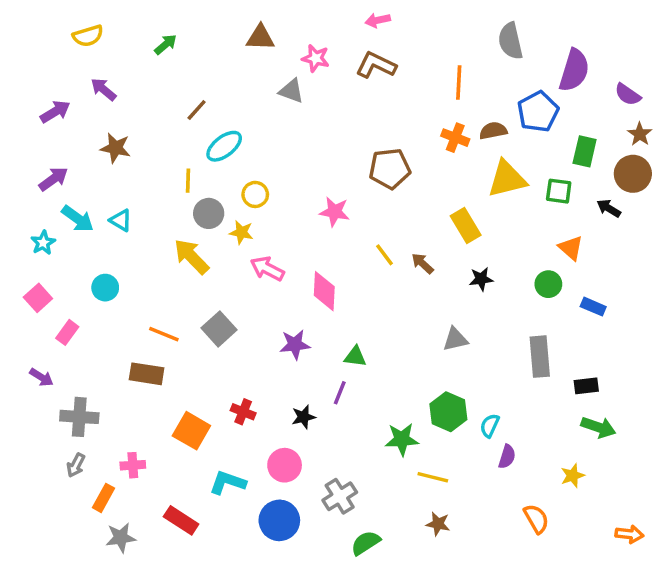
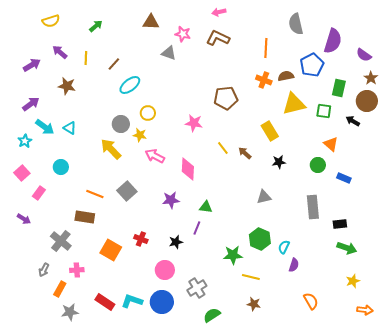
yellow line: (188, 181) -> (86, 58), moved
gray cross: (79, 417) -> (61, 241), moved, turned 35
yellow star: (573, 476) -> (353, 281), moved
cyan L-shape: (228, 482) -> (132, 301), moved

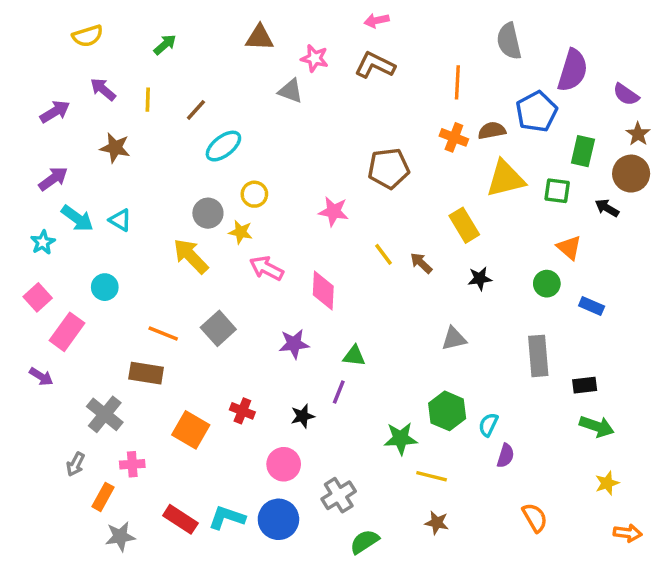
pink rectangle: (39, 193) -> (67, 332), size x1.5

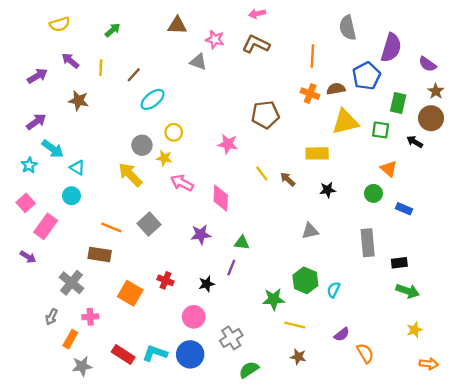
cyan triangle: (120, 220) -> (77, 168), moved
yellow rectangle: (464, 225) -> (317, 153), turned -60
purple semicircle: (506, 456) -> (342, 334), moved, turned 35

